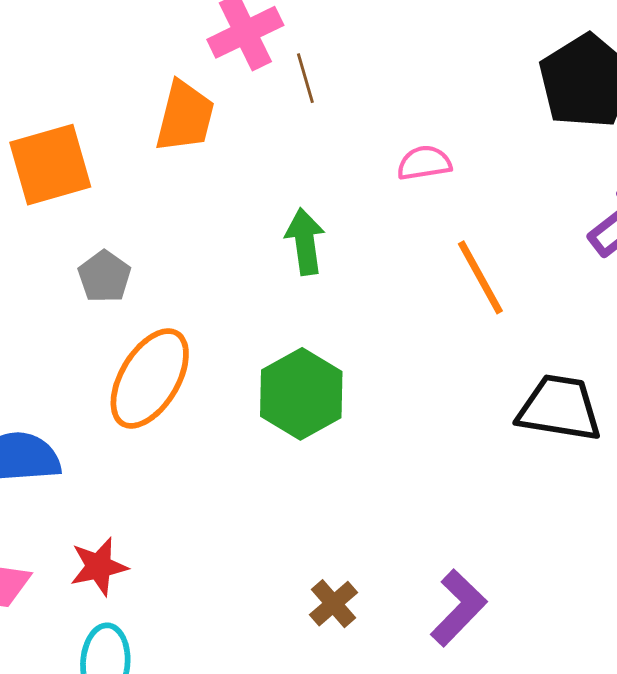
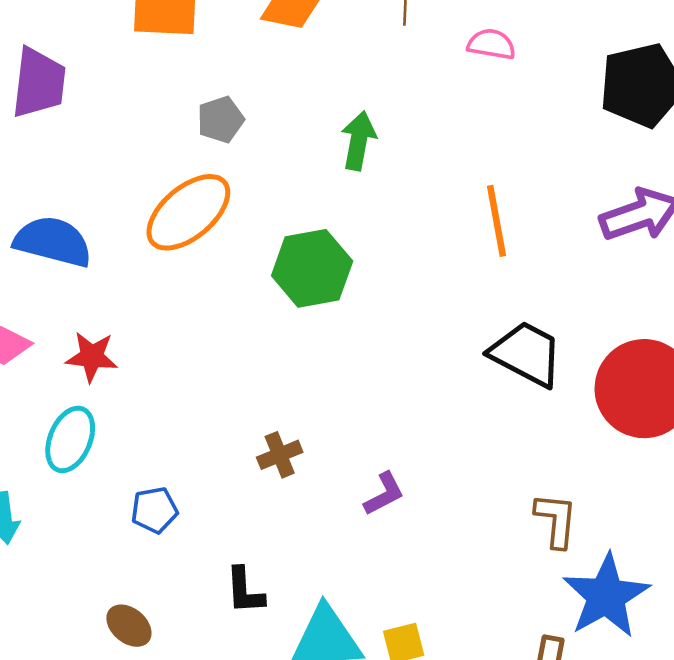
pink semicircle: (424, 163) -> (491, 44), moved
gray pentagon: (104, 277) -> (221, 120), moved
purple L-shape: (459, 608) -> (384, 494), size x0.7

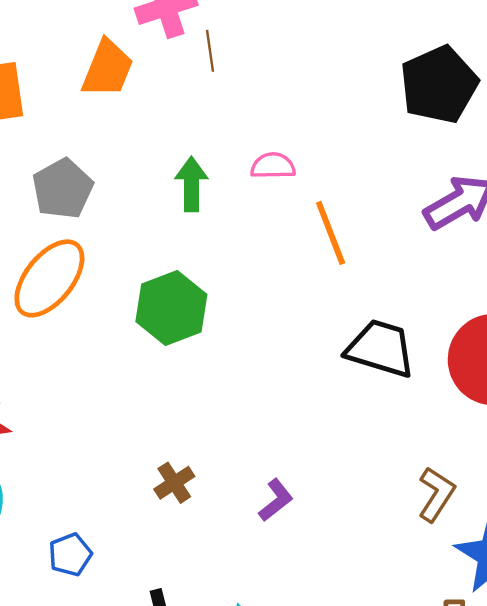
pink semicircle: (491, 44) -> (273, 166), moved
gray pentagon: (221, 120) -> (63, 189), size x1.4
brown L-shape: (556, 520) -> (436, 494), turned 38

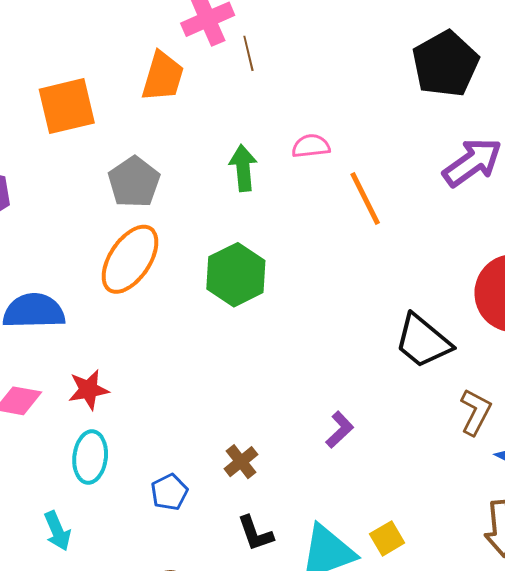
black trapezoid: (381, 348) -> (423, 341), moved, turned -152
brown cross: (174, 483) -> (241, 462), moved

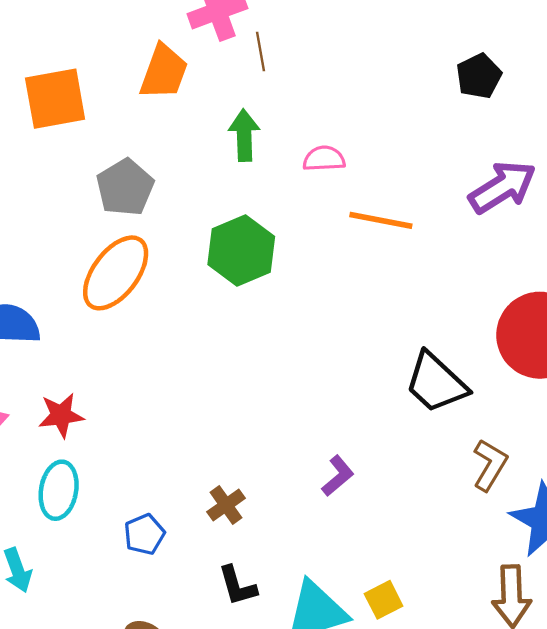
black pentagon: (445, 64) -> (479, 76), size x0.6
green arrow: (243, 168) -> (244, 135), moved
orange line: (365, 198) -> (381, 220), turned -56
green hexagon: (236, 275) -> (241, 251), moved

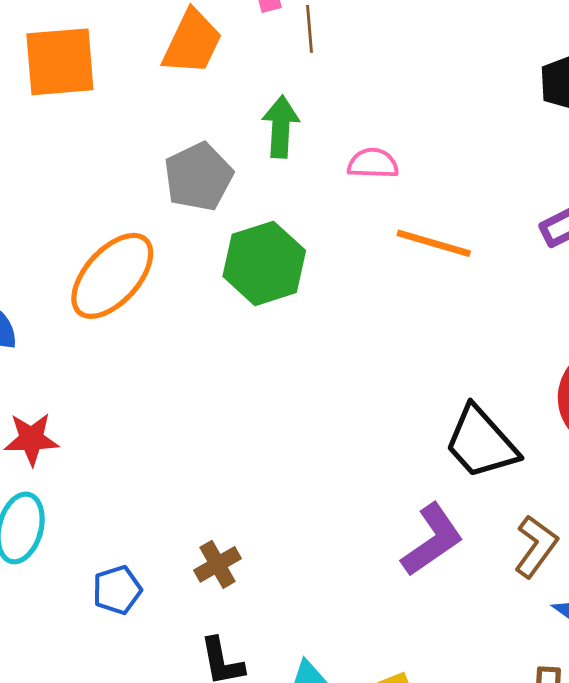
gray pentagon: (125, 187) -> (198, 177), moved
purple L-shape: (338, 476) -> (432, 540), moved, size x1.5

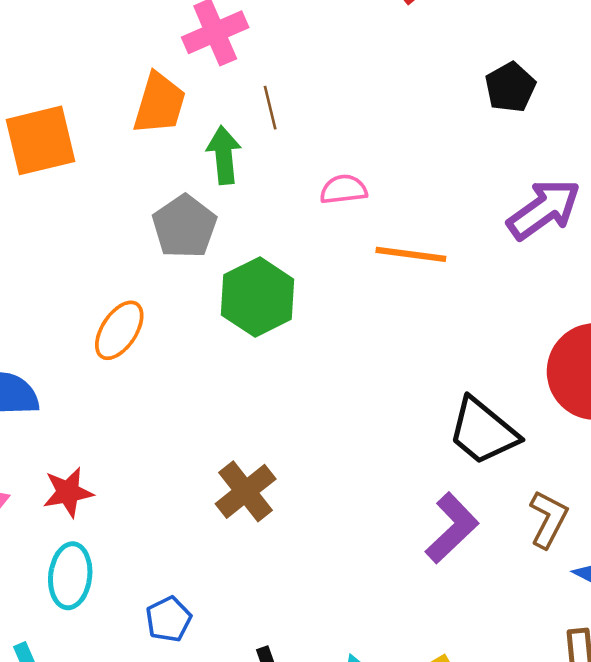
brown line: (309, 29) -> (270, 108), moved
green arrow: (281, 127) -> (224, 155), moved
orange ellipse: (112, 276) -> (119, 330), size x0.7
brown cross: (218, 564) -> (246, 491), moved, size x1.4

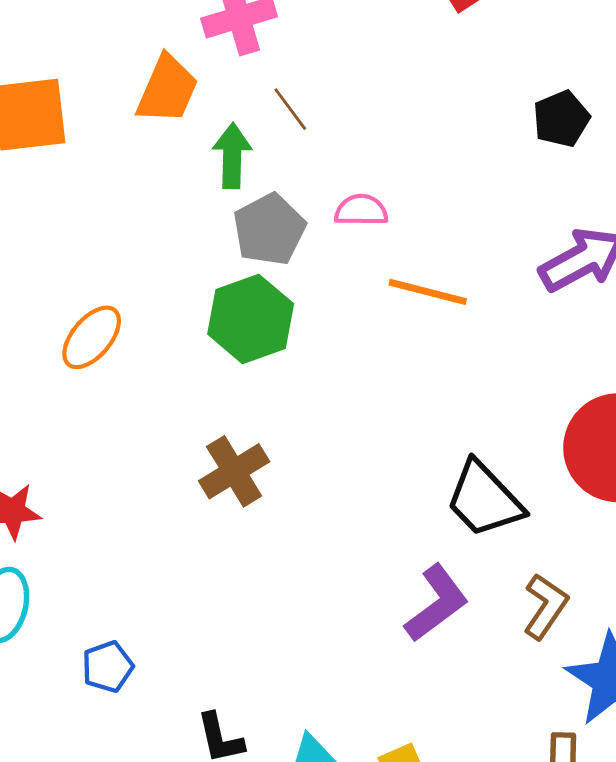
brown line: (270, 108) -> (290, 109), turned -30
gray pentagon: (184, 227) -> (269, 229), moved
brown cross: (246, 491) -> (234, 471), moved

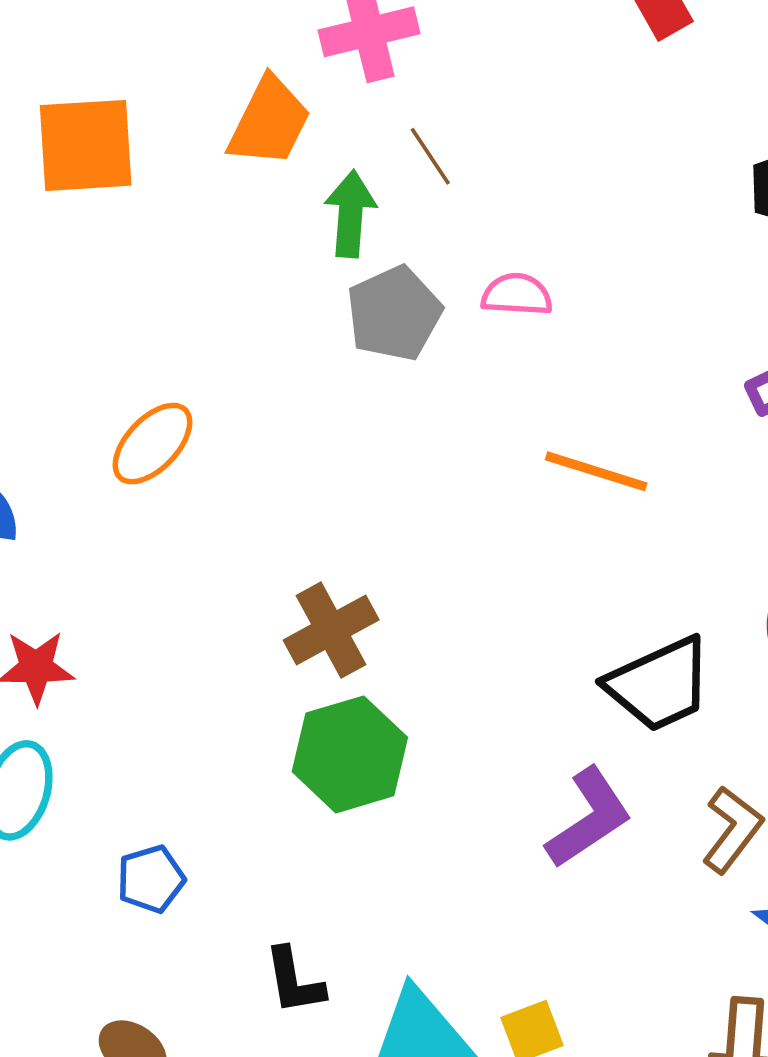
orange line: (428, 292) -> (596, 471), moved
green hexagon: (251, 319) -> (350, 754), moved
black trapezoid: (484, 499) -> (659, 684), turned -74

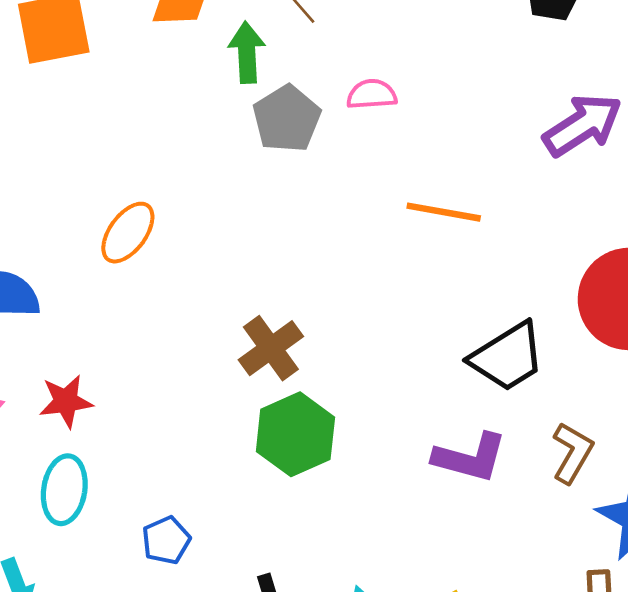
purple L-shape: (589, 818) -> (470, 458), turned 56

